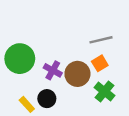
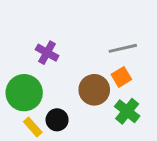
green circle: (20, 59) -> (24, 93), moved
purple cross: (53, 70) -> (47, 53), moved

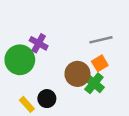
green circle: (24, 93) -> (20, 60), moved
green cross: (127, 111) -> (94, 83), moved

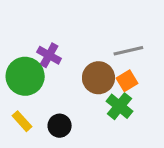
brown circle: (77, 74) -> (98, 78), moved
yellow rectangle: (27, 104) -> (22, 121), moved

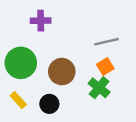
purple cross: (49, 55) -> (41, 21), moved, turned -30
brown circle: (98, 78) -> (62, 72), moved

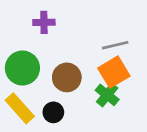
orange square: (105, 67) -> (114, 72), size x1.6
yellow rectangle: (18, 100) -> (20, 108), size x1.6

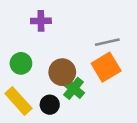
green circle: (22, 68) -> (21, 63), size x0.7
green cross: (107, 95) -> (74, 88), moved

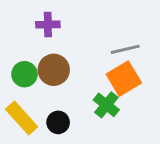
brown circle: (62, 72) -> (54, 70), moved
green cross: (74, 88) -> (106, 105), moved

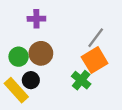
gray line: (125, 49) -> (96, 38), turned -40
black circle: (58, 122) -> (31, 80), moved

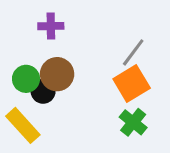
black circle: (31, 80) -> (43, 91), moved
green cross: (81, 80) -> (133, 122), moved

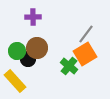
green cross: (133, 122) -> (69, 66), moved

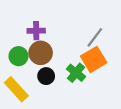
purple cross: (33, 17) -> (36, 31), moved
black circle: (28, 59) -> (46, 76), moved

